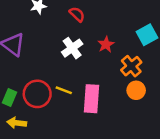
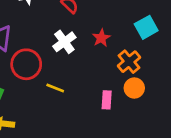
red circle: (37, 94) -> (26, 64), moved
pink rectangle: (91, 99) -> (107, 100), moved, size x0.6

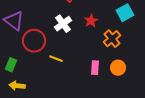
orange circle: (134, 88) -> (118, 68), moved

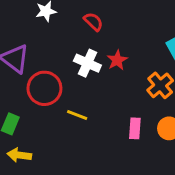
red star: (91, 21) -> (117, 60), moved
white cross: (63, 24) -> (87, 63), turned -30

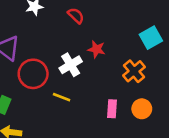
red star: (117, 60) -> (96, 49), turned -30
white cross: (87, 63) -> (71, 65), moved, turned 35

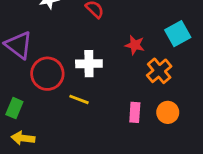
red star: (96, 49) -> (135, 45), moved
white cross: (71, 65) -> (89, 64), turned 30

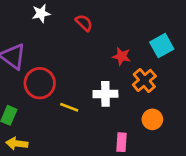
white cross: (89, 64) -> (105, 94), moved
pink rectangle: (135, 112) -> (122, 142), moved

